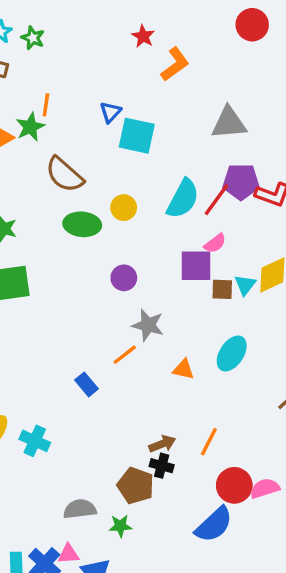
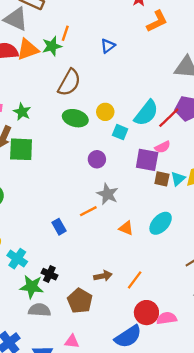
cyan square: (137, 136) -> (120, 132), moved, size x0.6
brown semicircle: (64, 175) -> (69, 82), turned -112
black cross: (162, 466) -> (49, 274), moved
green star: (120, 526) -> (32, 287), moved, size x1.5
pink triangle: (69, 554) -> (72, 341), moved

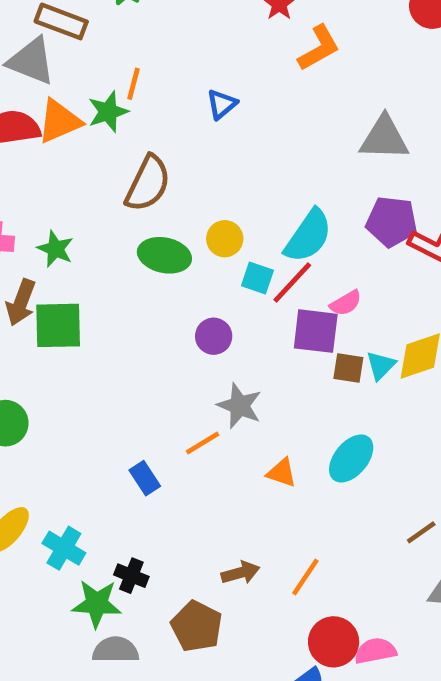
red line: (169, 118) -> (292, 282), moved

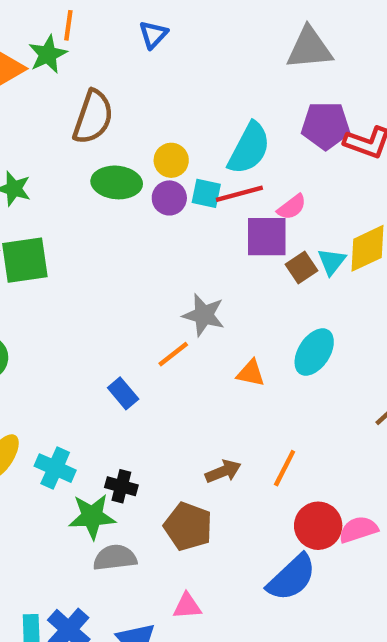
red line: (292, 282) -> (239, 194), turned 39
purple circle: (214, 336) -> (169, 198), moved
brown square: (348, 368) -> (301, 268), turned -36

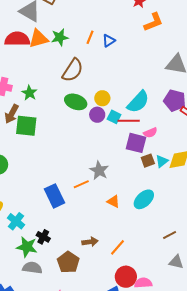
orange line: (68, 25) -> (90, 37), moved
blue rectangle: (123, 393) -> (55, 196), size x1.6

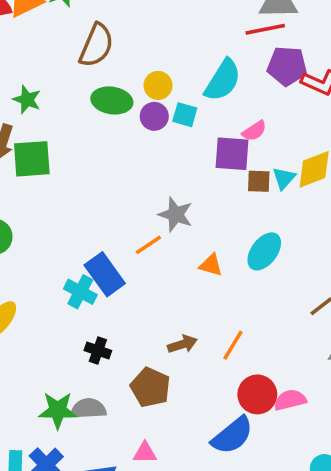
red line: (129, 121) -> (265, 29), moved
brown square: (148, 161) -> (259, 181), turned 32
cyan cross: (16, 221) -> (80, 292), moved
green star: (27, 247) -> (58, 410), moved

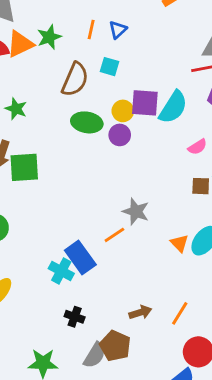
green star: (27, 100) -> (16, 109), moved
cyan square: (185, 115) -> (110, 67), moved
purple square: (232, 154) -> (145, 103), moved
orange triangle: (211, 265) -> (179, 243), moved, turned 30
gray semicircle: (88, 409) -> (95, 355), moved, turned 124

